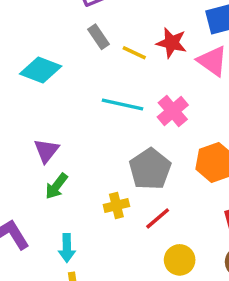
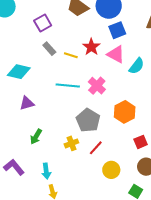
red star: (172, 43) -> (91, 47), turned 30
purple triangle: (46, 151) -> (27, 103), moved, turned 42

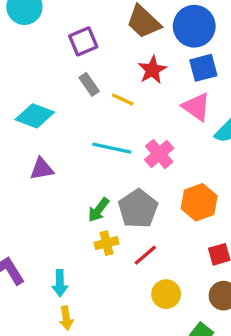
red star: (91, 47) -> (152, 70), moved
green arrow: (36, 137) -> (99, 210), moved

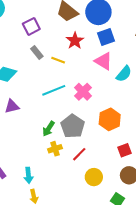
cyan line: (112, 148) -> (54, 90), turned -30

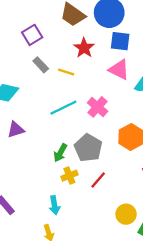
blue square: (106, 37) -> (120, 41), turned 30
cyan arrow: (28, 175) -> (54, 205), moved
yellow circle: (94, 177) -> (126, 214), moved

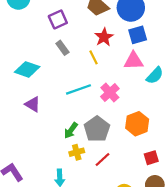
blue square: (120, 41) -> (138, 35), turned -30
pink triangle: (119, 70) -> (134, 61), turned -36
yellow line: (66, 72) -> (94, 57), moved, turned 40
purple triangle: (16, 130) -> (33, 104), turned 42

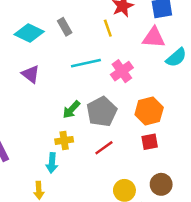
gray rectangle: (62, 48) -> (65, 27), moved
yellow cross: (77, 152) -> (64, 140), moved
red square: (151, 158) -> (150, 142), moved

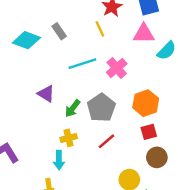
purple triangle: (31, 74) -> (46, 94), moved
brown circle: (161, 184) -> (157, 157), moved

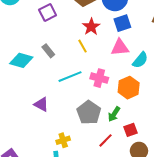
pink cross: (117, 68) -> (99, 78), turned -30
orange hexagon: (146, 103) -> (129, 88), moved
green arrow: (73, 108) -> (114, 114), moved
red line: (106, 141) -> (105, 140), moved

